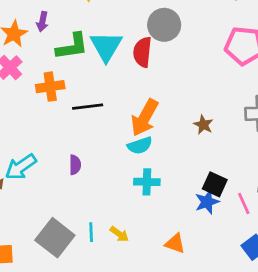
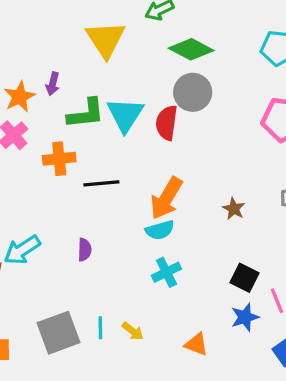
cyan cross: (147, 182) -> (166, 272), turned -30
blue star: (207, 202) -> (245, 317), moved
gray square: (55, 238) -> (59, 333), turned 30

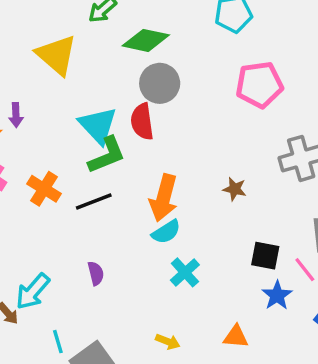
green L-shape: (86, 114) -> (107, 155), moved
orange cross: (59, 159) -> (44, 189), turned -36
cyan line: (100, 328) -> (58, 342), moved

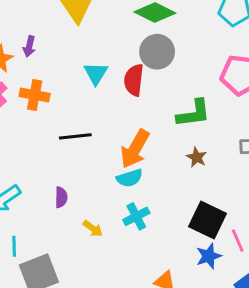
cyan triangle: (98, 125) -> (96, 73), size x0.7
green L-shape: (107, 155) -> (194, 113), moved
orange cross: (44, 189) -> (35, 95), moved, turned -36
black square: (265, 256) -> (208, 220), size x1.4
yellow arrow: (168, 342) -> (93, 228), moved

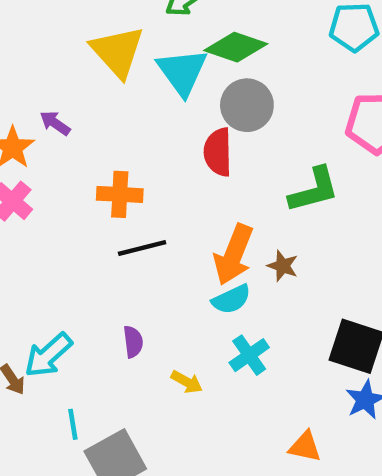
purple arrow: (29, 46) -> (55, 123), turned 120
cyan triangle: (96, 73) -> (182, 72), moved, size x1.4
orange cross: (35, 95) -> (120, 194), moved
brown star: (197, 157) -> (283, 266), moved

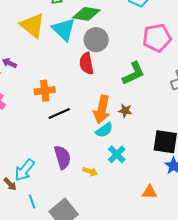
purple semicircle: (133, 342) -> (62, 157), size x1.6
cyan line: (73, 424) -> (32, 201), moved

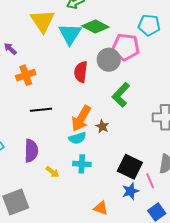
pink pentagon: (157, 38) -> (126, 47), moved
gray circle: (96, 40) -> (109, 60), moved
green L-shape: (134, 73) -> (121, 95), turned 140
orange cross: (45, 91) -> (26, 75), moved, turned -30
cyan cross: (117, 154) -> (82, 164), turned 30

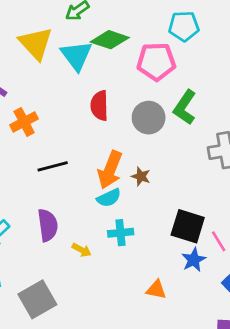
gray circle: (109, 60) -> (149, 118), moved
green L-shape: (121, 95) -> (185, 107), moved

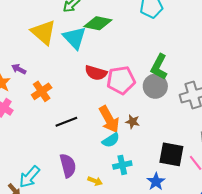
pink pentagon: (156, 62) -> (121, 80), moved
red semicircle: (99, 106) -> (96, 73), turned -65
gray circle: (149, 118) -> (155, 86), moved
orange arrow: (110, 170) -> (109, 119), turned -44
blue star: (194, 260) -> (156, 182), moved

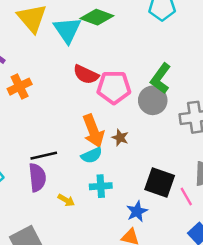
black line: (66, 122) -> (44, 156), moved

